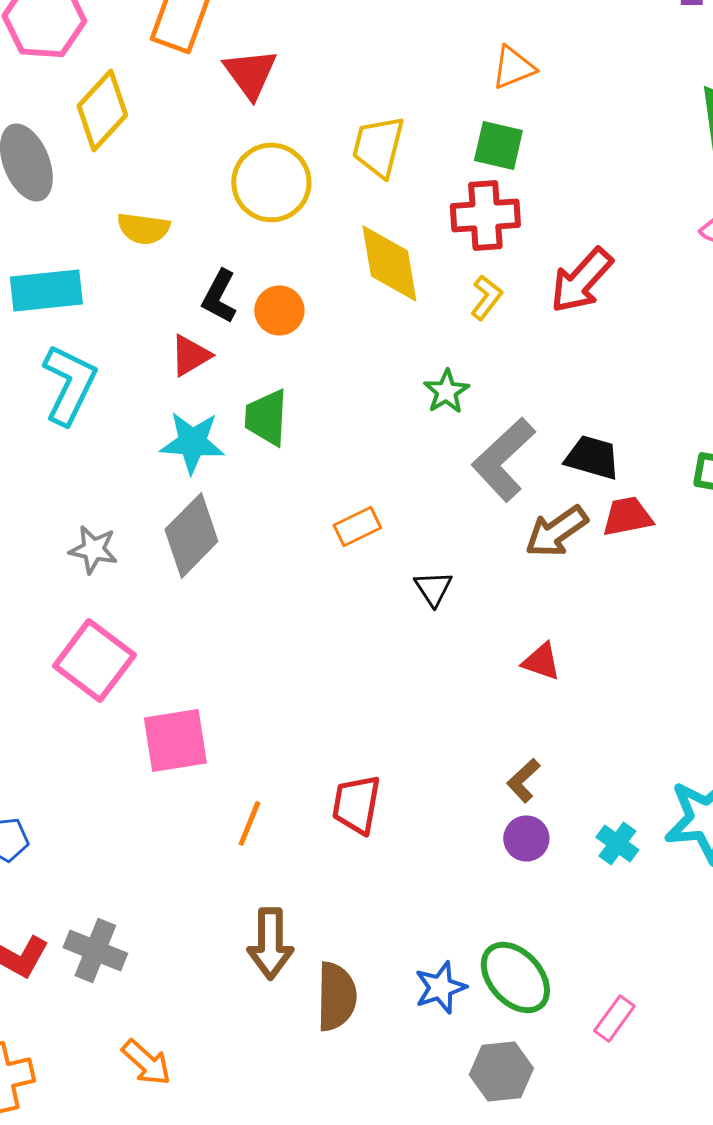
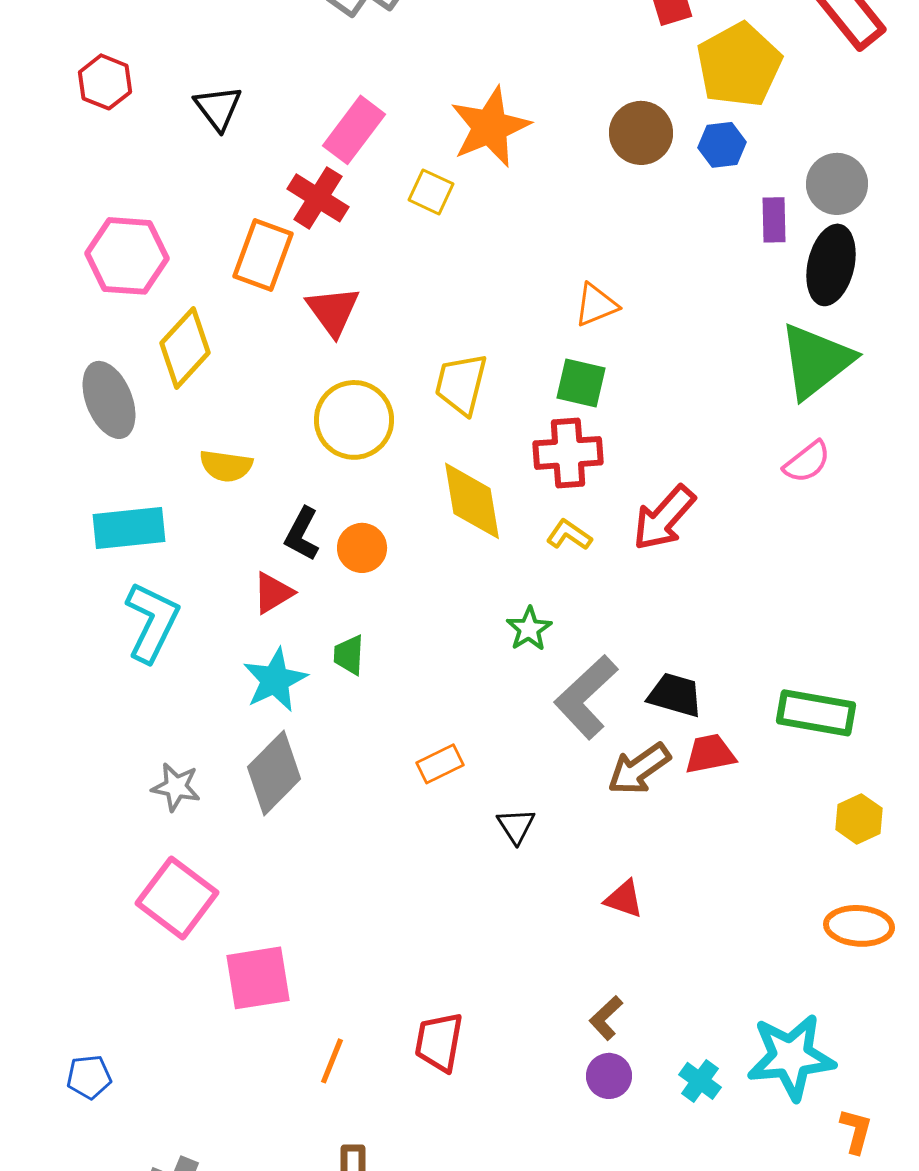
yellow L-shape: (486, 297) -> (569, 535), turned -93
green trapezoid: (266, 417) -> (349, 655), size x0.7
cyan star: (192, 442) -> (275, 680), turned -30

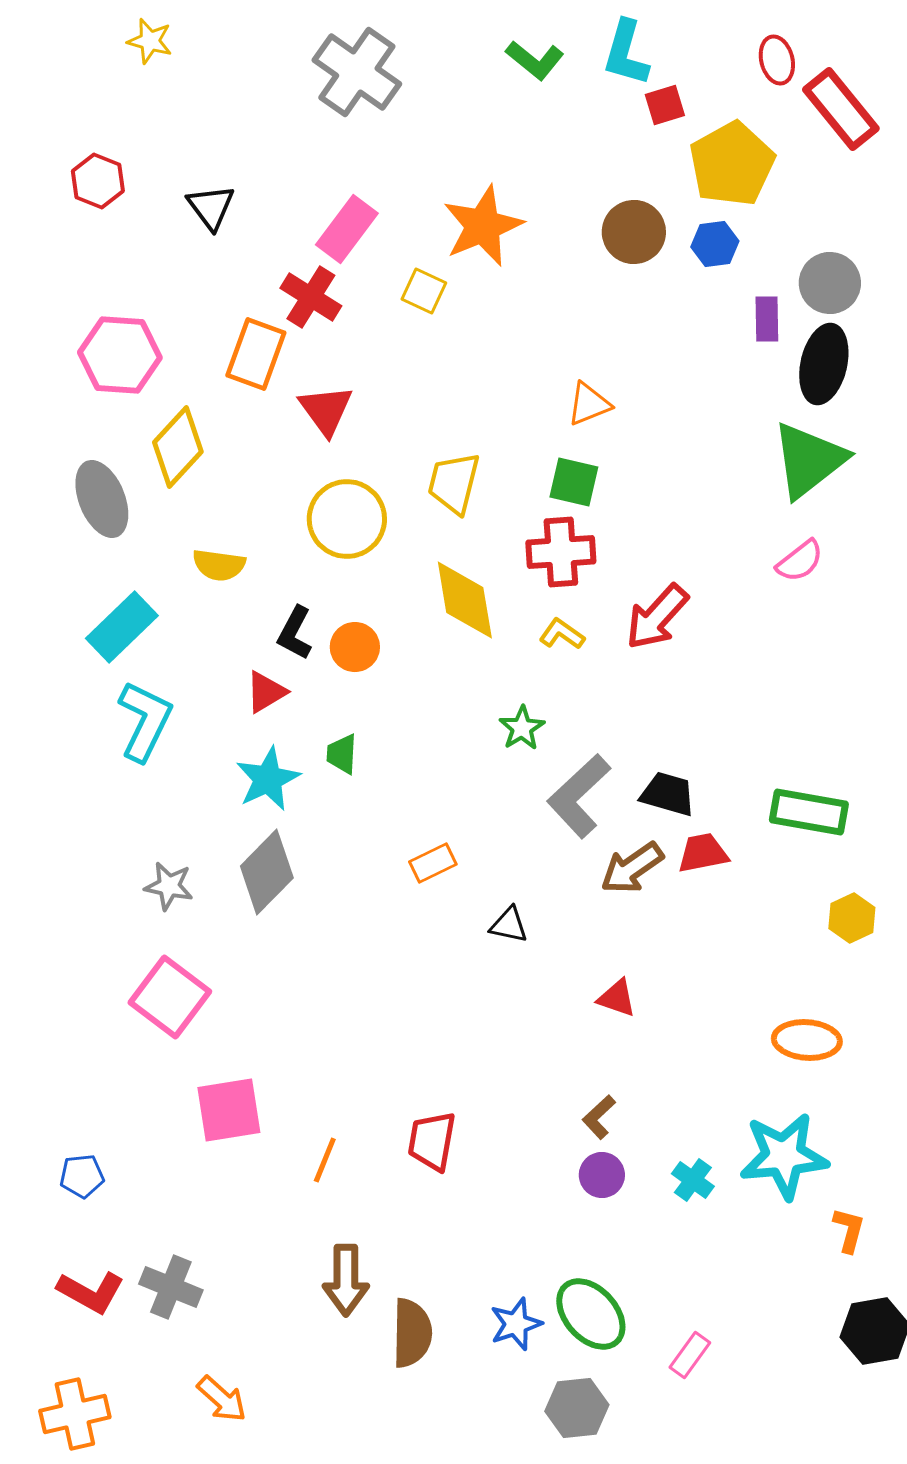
cyan rectangle: (129, 528) -> (122, 627), turned -38
black triangle: (516, 826) -> (509, 925), turned -45
orange ellipse: (859, 926) -> (807, 1040), moved
pink square: (258, 978) -> (229, 1110), moved

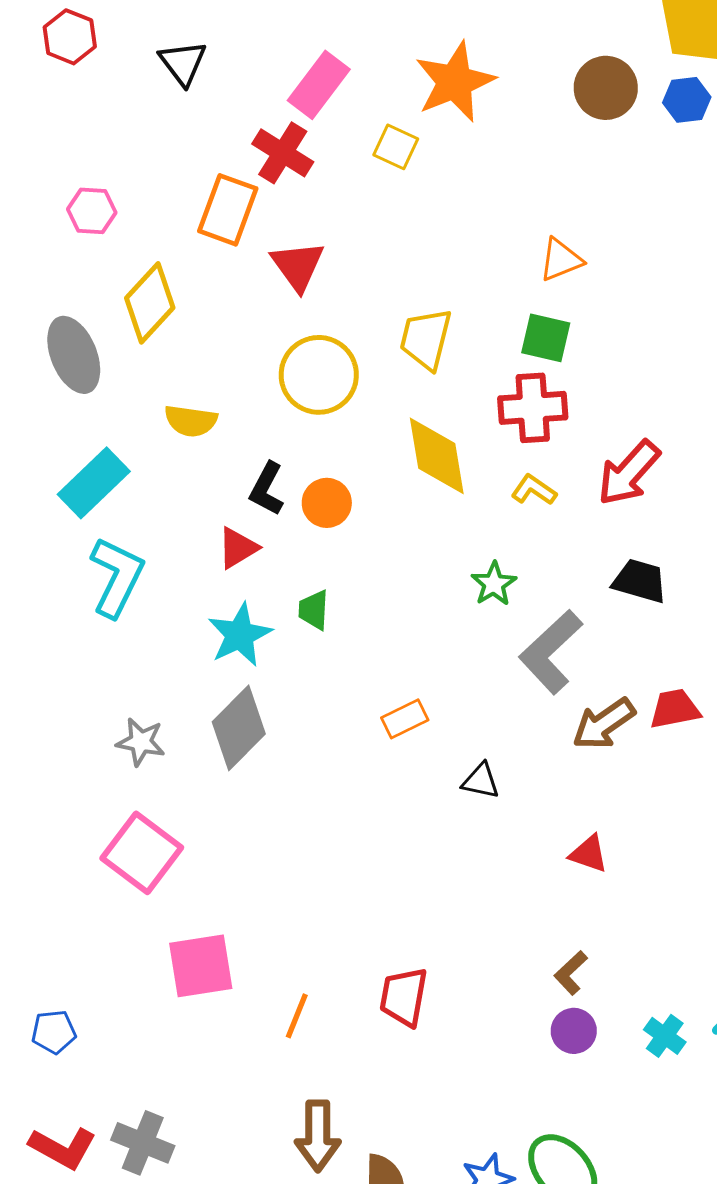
pink hexagon: (120, 355) -> (92, 211), size x0.6
black trapezoid: (668, 794) -> (640, 581), moved

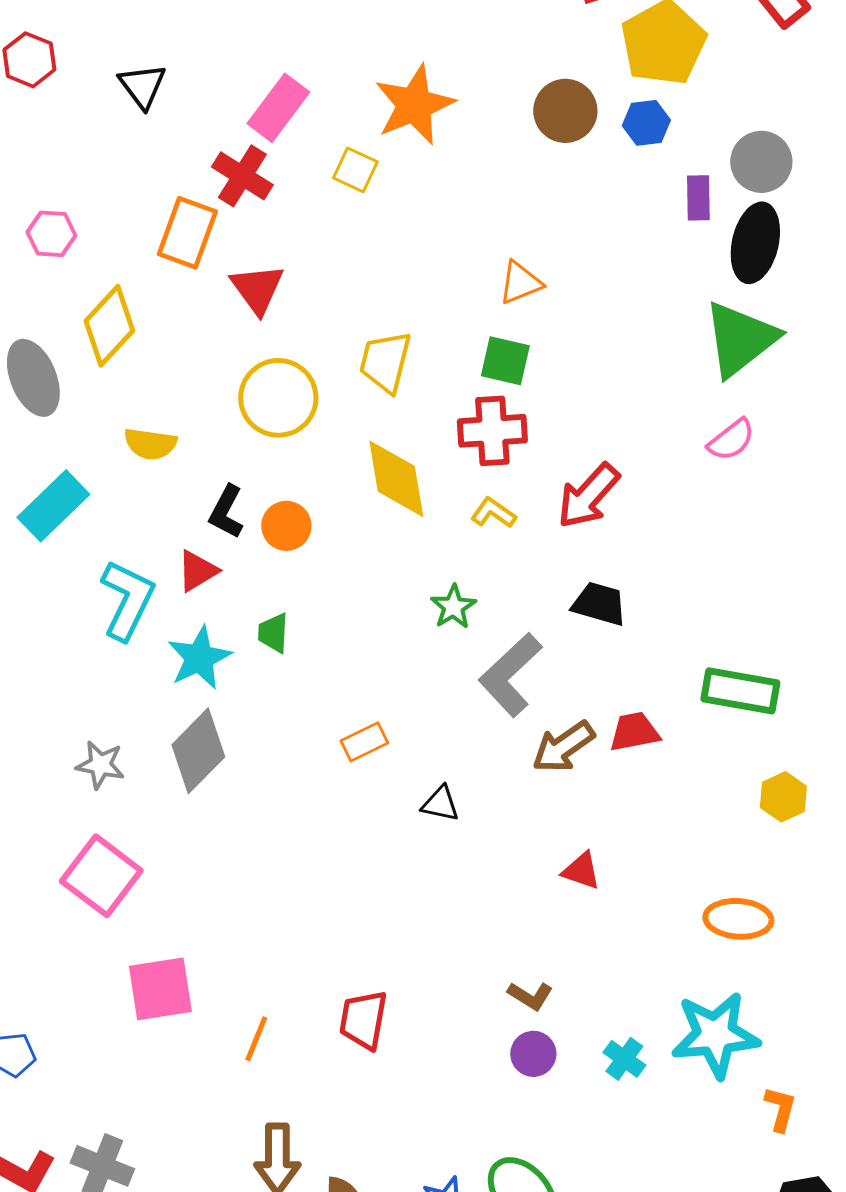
cyan L-shape: (117, 577) -> (127, 600), moved
red triangle: (589, 854) -> (581, 871), moved
brown L-shape: (571, 973) -> (530, 996), turned -105

